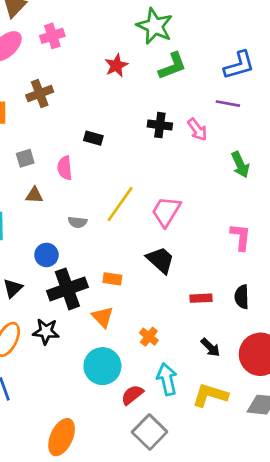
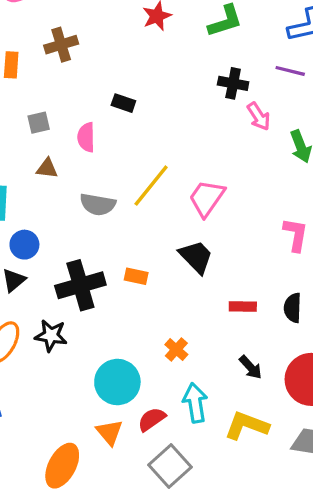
black cross: (160, 125) -> (233, 83), moved
pink arrow: (197, 130) -> (259, 116), moved
gray semicircle: (78, 222) -> (98, 204), size x1.5
blue circle: (46, 255) -> (24, 245), moved
orange triangle: (103, 317) -> (109, 432), moved

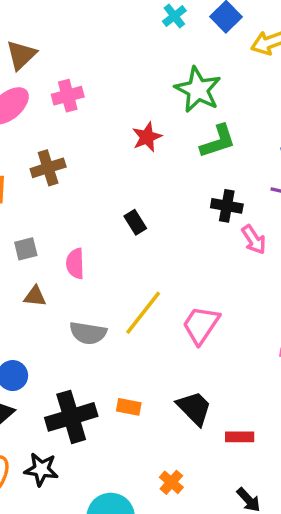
black rectangle: (123, 103) -> (135, 222), moved, turned 40
black trapezoid: (196, 257) -> (194, 408), moved

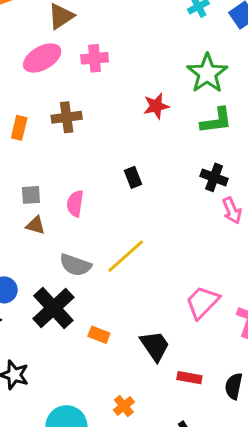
gray square: (26, 249) -> (31, 195), moved
pink trapezoid: (201, 325) -> (202, 302), moved
black cross: (71, 417) -> (53, 308), moved, turned -36

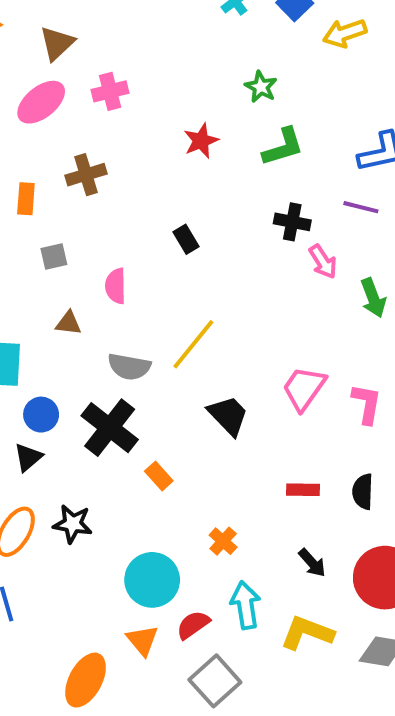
green star: (207, 73) -> (261, 87), size x0.6
gray square: (31, 195) -> (54, 256), moved
orange rectangle: (99, 335) -> (159, 476), moved, turned 36
black trapezoid: (155, 346) -> (228, 415), moved

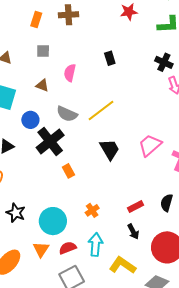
blue circle: (41, 415) -> (30, 120), moved
red rectangle: (303, 490) -> (135, 207), moved, turned -42
black star: (73, 524) -> (16, 213), moved

